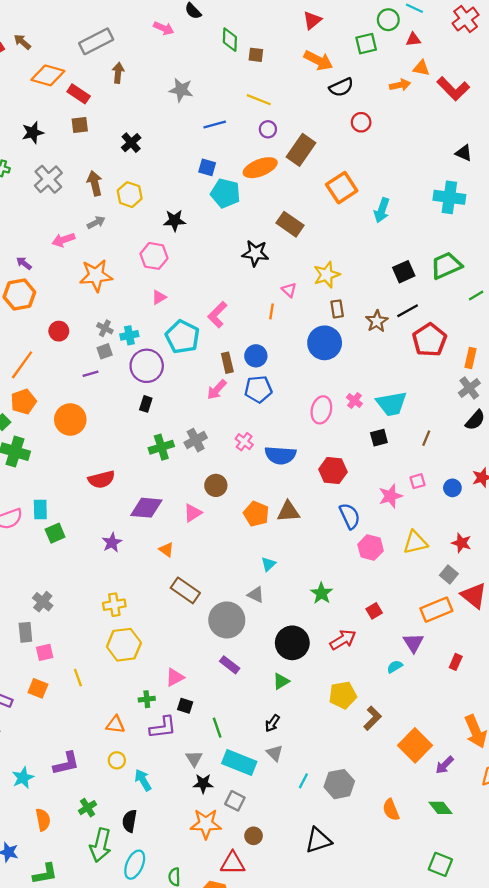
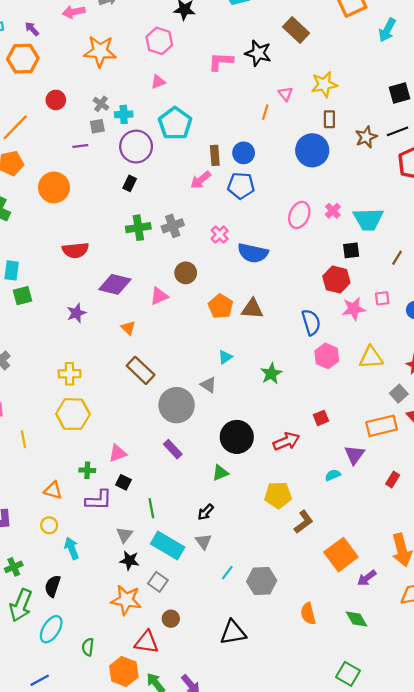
pink L-shape: (217, 315) -> (221, 61), moved, turned 40
red hexagon: (333, 471) -> (336, 280), moved
green star: (322, 593) -> (271, 374), moved

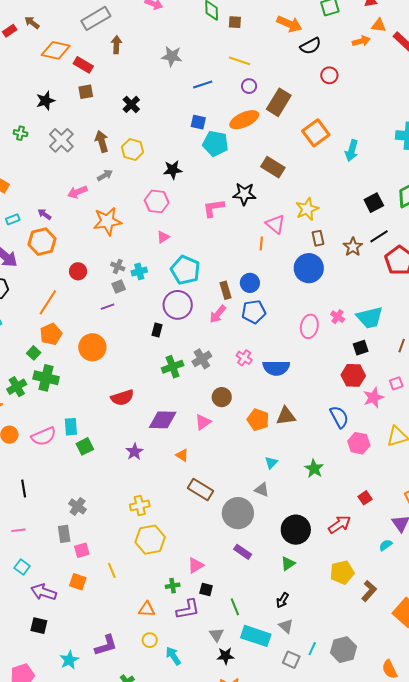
pink triangle: (286, 94) -> (275, 224), size x1.5
purple circle: (136, 147) -> (178, 305), moved
gray square: (158, 582) -> (291, 660), moved

